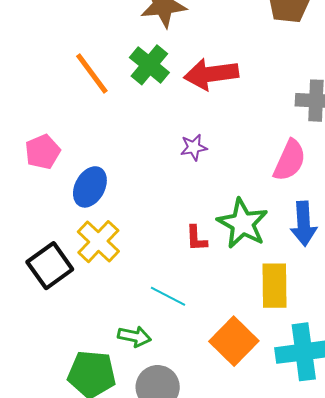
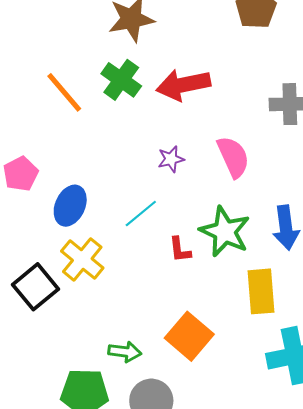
pink semicircle: (290, 160) -> (233, 157), moved, turned -45
cyan line: (168, 296) -> (141, 213), moved, turned -63
orange square: (234, 341) -> (189, 336), moved

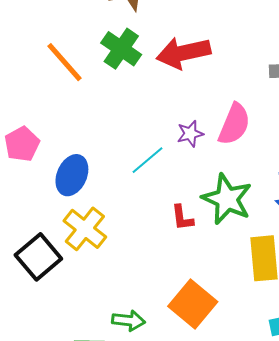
pink semicircle: (233, 157) -> (234, 124), turned 48
purple star: (171, 159) -> (190, 134), moved
cyan line: (141, 213) -> (148, 160), moved

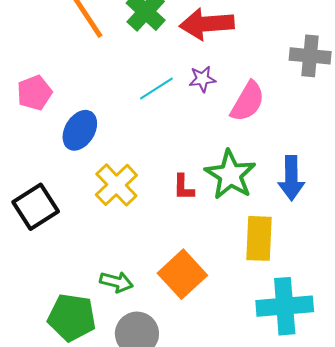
purple star: (190, 134) -> (202, 79), moved
cyan line: (148, 160) -> (156, 88), moved
yellow cross: (85, 229) -> (116, 185), moved

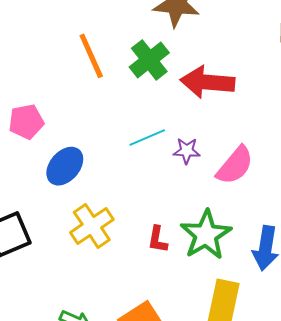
purple star: (202, 79) -> (187, 151), moved

